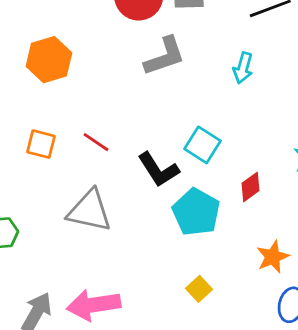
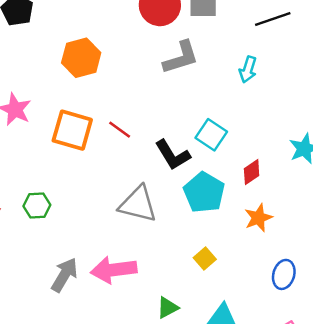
orange square: (41, 144) -> (72, 130), size x1.6
gray triangle: (90, 211) -> (138, 204), moved
orange star: (273, 257) -> (258, 218), moved

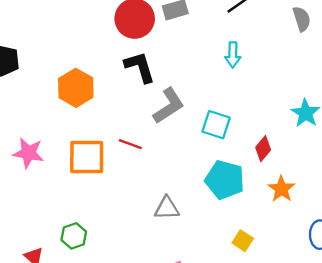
gray L-shape: (181, 58) -> (169, 106), moved
black L-shape: (173, 155) -> (140, 67), moved, turned -150
gray triangle: (138, 204) -> (167, 208), size x0.7

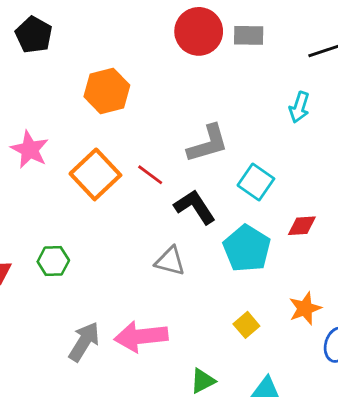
black L-shape: (140, 67) -> (195, 207), moved, turned -33
red diamond: (263, 149) -> (302, 226), turned 30
orange square: (87, 157) -> (95, 174), turned 30
orange star: (281, 189) -> (305, 308), moved

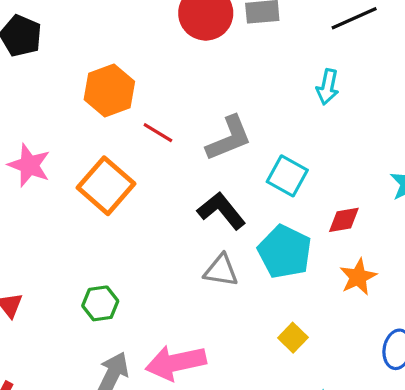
red line: (150, 175) -> (158, 133), moved
green hexagon: (53, 261) -> (100, 303), moved
gray triangle: (170, 261) -> (221, 270), moved
orange star: (305, 308) -> (358, 277), moved

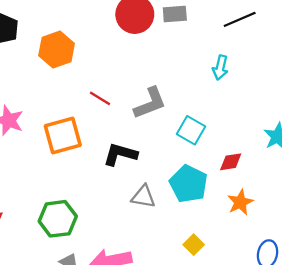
orange hexagon: (109, 91) -> (57, 50), moved
orange square: (106, 186) -> (63, 136), turned 33
black L-shape: (221, 211) -> (120, 154), moved, turned -36
green hexagon: (100, 303) -> (58, 219), size x1.5

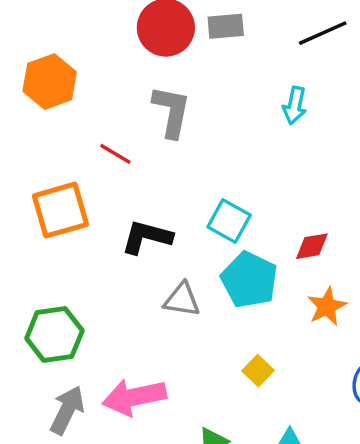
gray L-shape: (150, 103) -> (171, 111), moved, turned -57
cyan square: (191, 130) -> (229, 221), moved

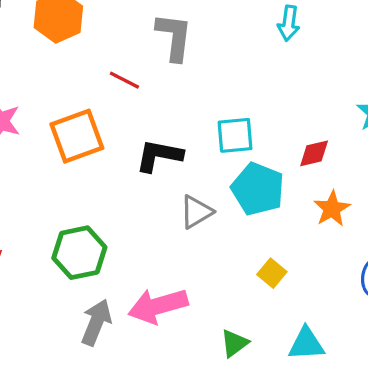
cyan square: (229, 221) -> (235, 135), turned -30
gray triangle: (182, 300) -> (196, 212), turned -36

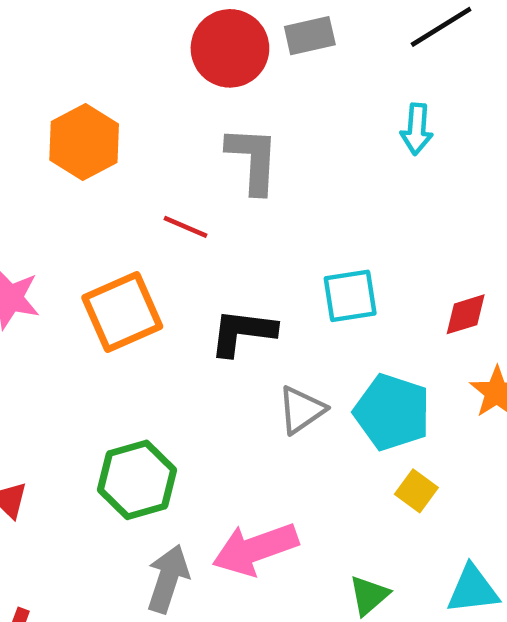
cyan pentagon: (258, 189) -> (392, 412), moved

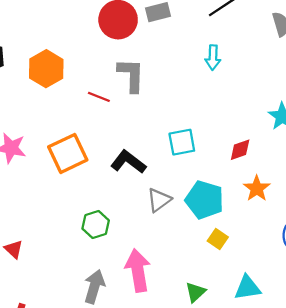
red line: (185, 227) -> (99, 97), moved
black L-shape: (243, 332) -> (128, 162), turned 32
green hexagon: (137, 480) -> (96, 225), moved, size x0.7
pink arrow: (255, 549) -> (138, 270), turned 102

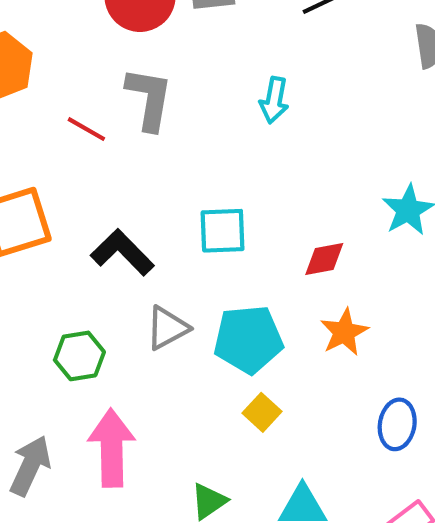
cyan arrow: (213, 58) -> (274, 100), moved
cyan pentagon: (205, 200) -> (248, 339), turned -30
green hexagon: (96, 225) -> (79, 356), moved

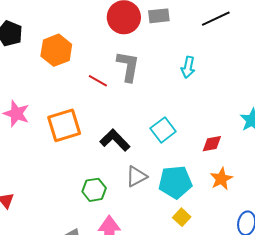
cyan square: (223, 231) -> (163, 130), turned -35

